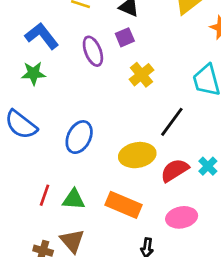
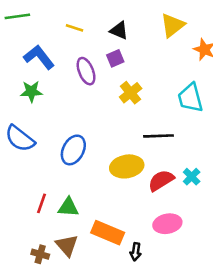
black line: (172, 122) -> (158, 136), turned 52
orange rectangle: (123, 205) -> (108, 233), moved

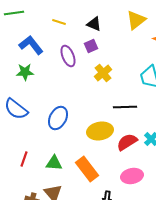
red line: (42, 203) -> (24, 159), moved
orange rectangle: (108, 233) -> (87, 169), moved, turned 30

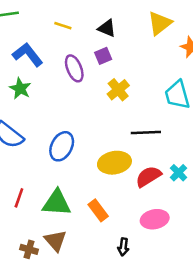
green star: (25, 72) -> (20, 89), turned 30
green triangle: (54, 163) -> (57, 203), size x1.4
orange rectangle: (87, 169) -> (98, 210), size x0.7

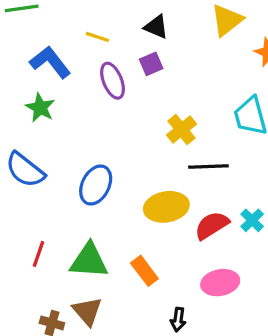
yellow line: (63, 26) -> (97, 37), moved
yellow cross: (118, 90) -> (181, 129), moved

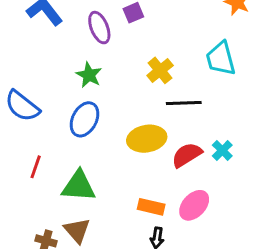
green star: (40, 108) -> (89, 75), moved
red line: (38, 254) -> (36, 167), moved
orange rectangle: (144, 271) -> (151, 207), moved, turned -40
pink ellipse: (220, 283) -> (194, 205), turned -36

